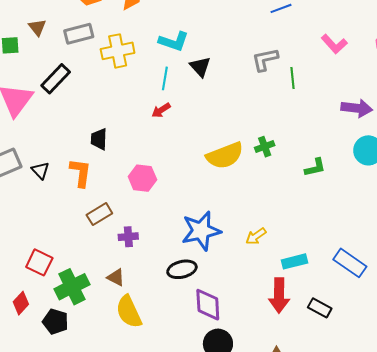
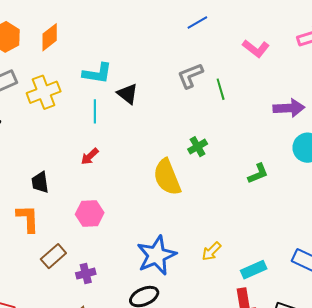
red arrow: (161, 110) -> (90, 156), moved
green cross: (265, 147) -> (198, 147), moved
yellow semicircle: (225, 156) -> (167, 177), turned 99

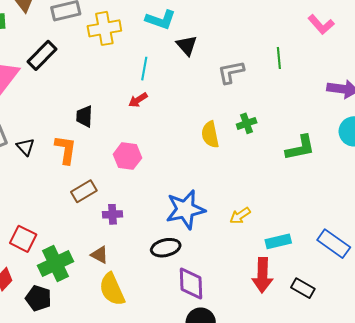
gray L-shape: (190, 76) -> (231, 72), moved
cyan line: (95, 111) -> (144, 69), moved
green cross: (198, 147) -> (247, 123), moved
green L-shape: (258, 174) -> (300, 148), size x1.4
yellow semicircle: (167, 177) -> (210, 135), size x0.7

